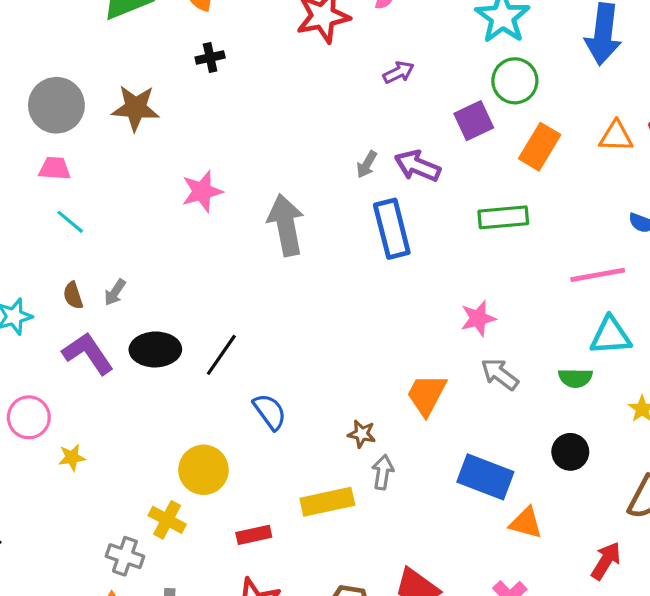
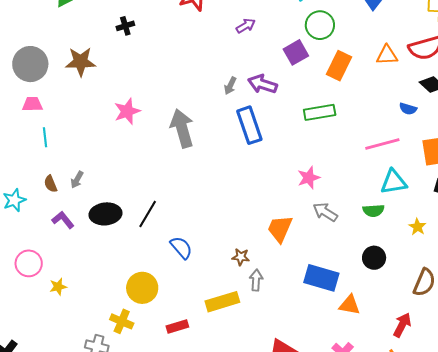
cyan line: (70, 222) -> (45, 137), turned 48
purple L-shape: (88, 353) -> (63, 220), size x0.7

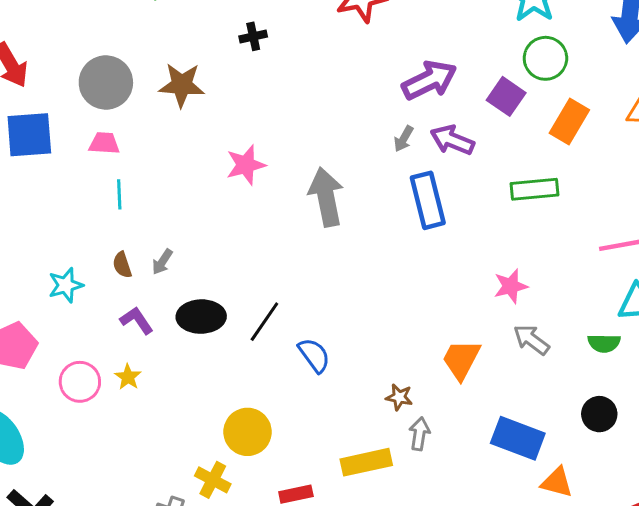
purple arrow: (246, 26) -> (429, 80), moved, size x1.8
purple square: (296, 52) -> (506, 96), turned -30
blue semicircle: (181, 248) -> (314, 355), moved
yellow star: (58, 287) -> (128, 377), moved, turned -30

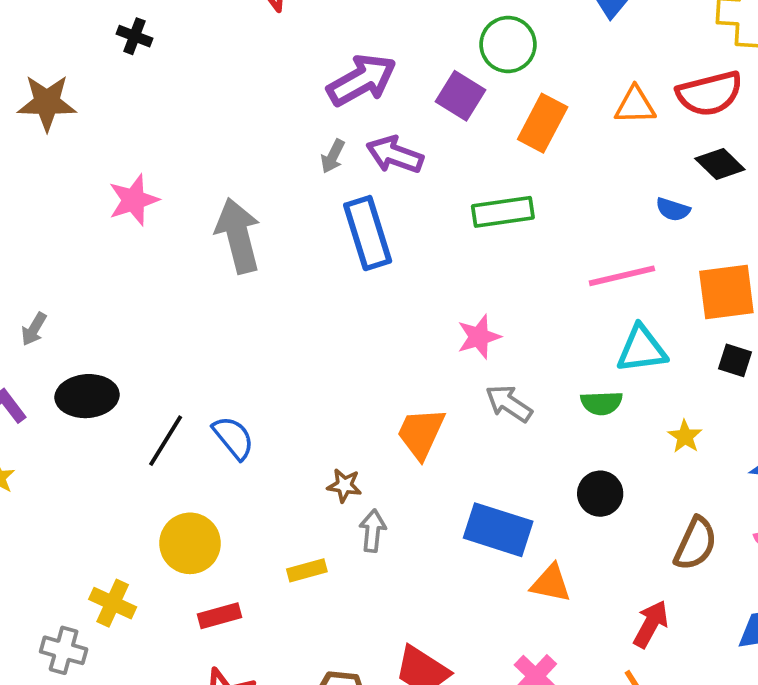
black cross: (253, 36) -> (135, 36), turned 36
black line: (264, 322) -> (166, 441), moved
yellow circle: (248, 432) -> (190, 543), moved
yellow rectangle: (366, 462) -> (307, 570), size x0.6

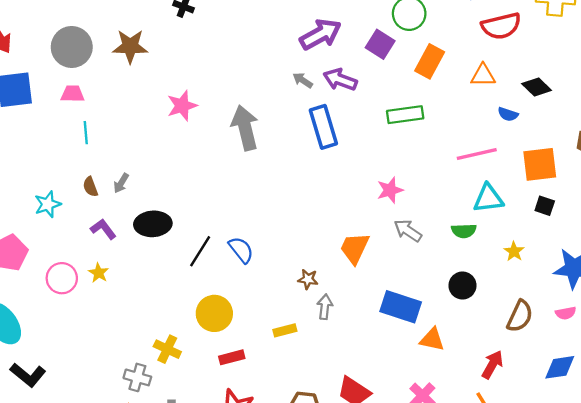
red semicircle: (710, 94) -> (501, 26), moved
orange triangle: (635, 105) -> (483, 75), moved
gray arrow: (333, 156) -> (303, 80), turned 96

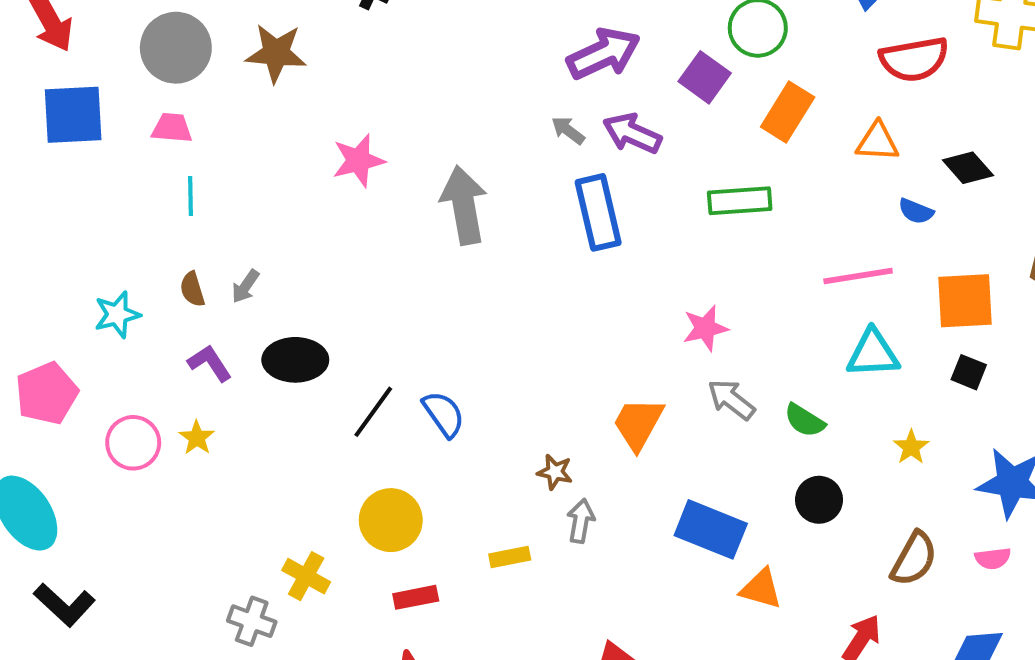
green semicircle: (464, 231) -> (805, 420), moved, turned 30

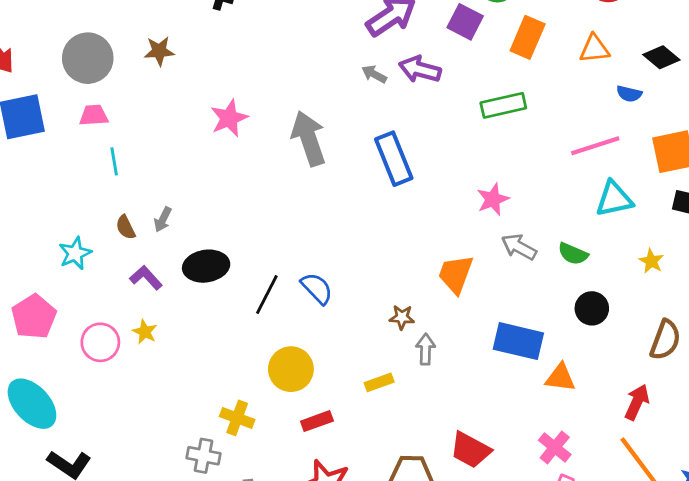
brown star: (276, 53) -> (159, 51), size x0.7
blue rectangle: (598, 212) -> (394, 159), moved

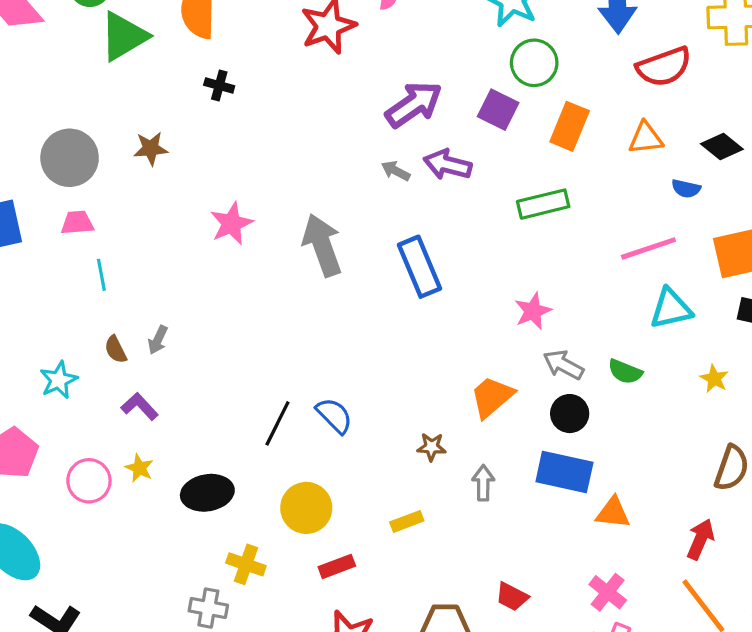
black ellipse: (206, 266) -> (207, 493), moved
orange trapezoid: (456, 274) -> (492, 397), turned 30
black circle: (592, 308) -> (570, 414), moved
gray arrow: (425, 349) -> (483, 483), moved
red trapezoid: (470, 450) -> (512, 597), size x0.7

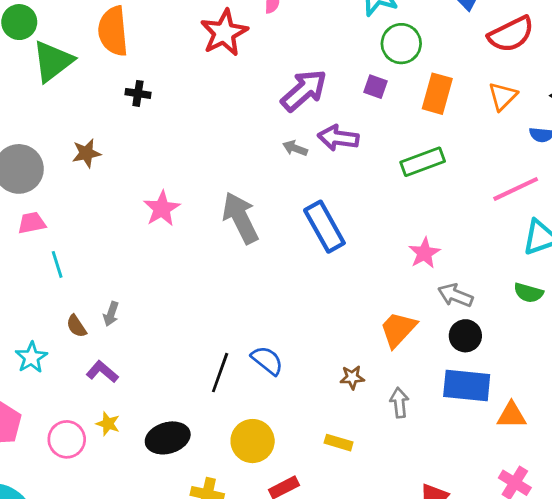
purple square: (498, 110) -> (376, 87), size x0.7
orange triangle: (646, 138) -> (503, 96), turned -32
green semicircle: (625, 372) -> (529, 293), moved
yellow rectangle: (407, 521) -> (339, 443), turned 44

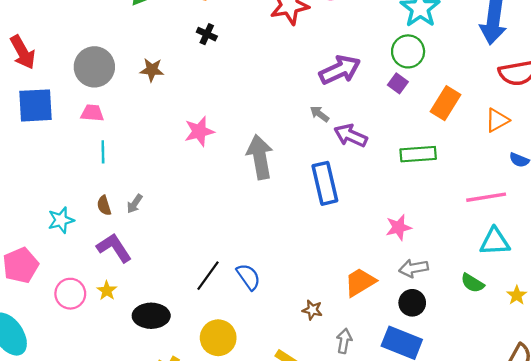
green circle: (401, 44) -> (408, 51), moved
purple arrow: (338, 138) -> (351, 136), moved
gray arrow: (455, 295) -> (414, 268), turned -48
purple L-shape: (102, 372) -> (114, 248), size x1.4

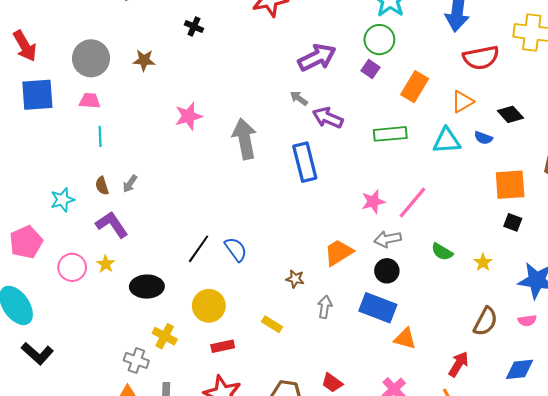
pink line: (486, 197) -> (413, 202), moved, turned -40
cyan triangle: (495, 242) -> (447, 141), moved

